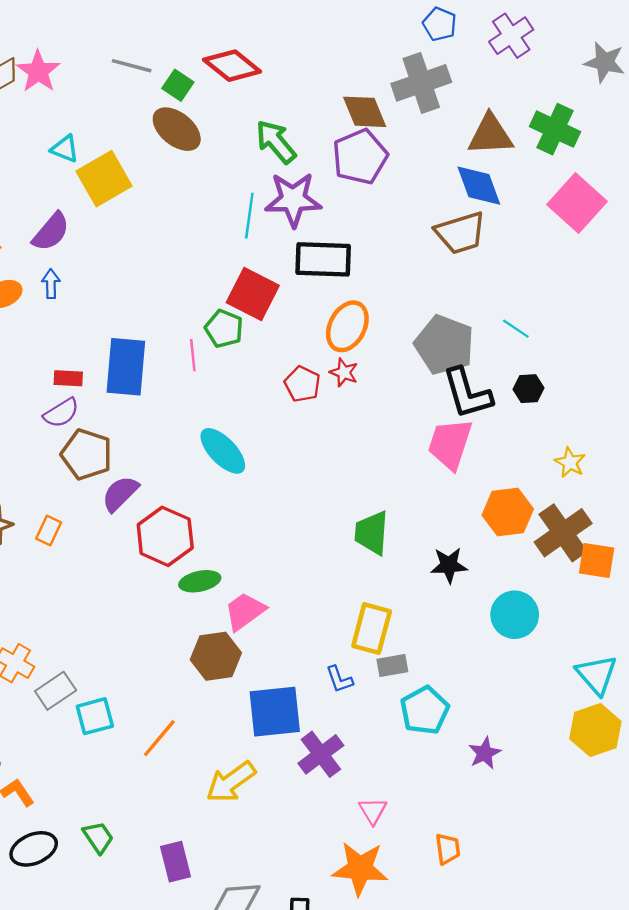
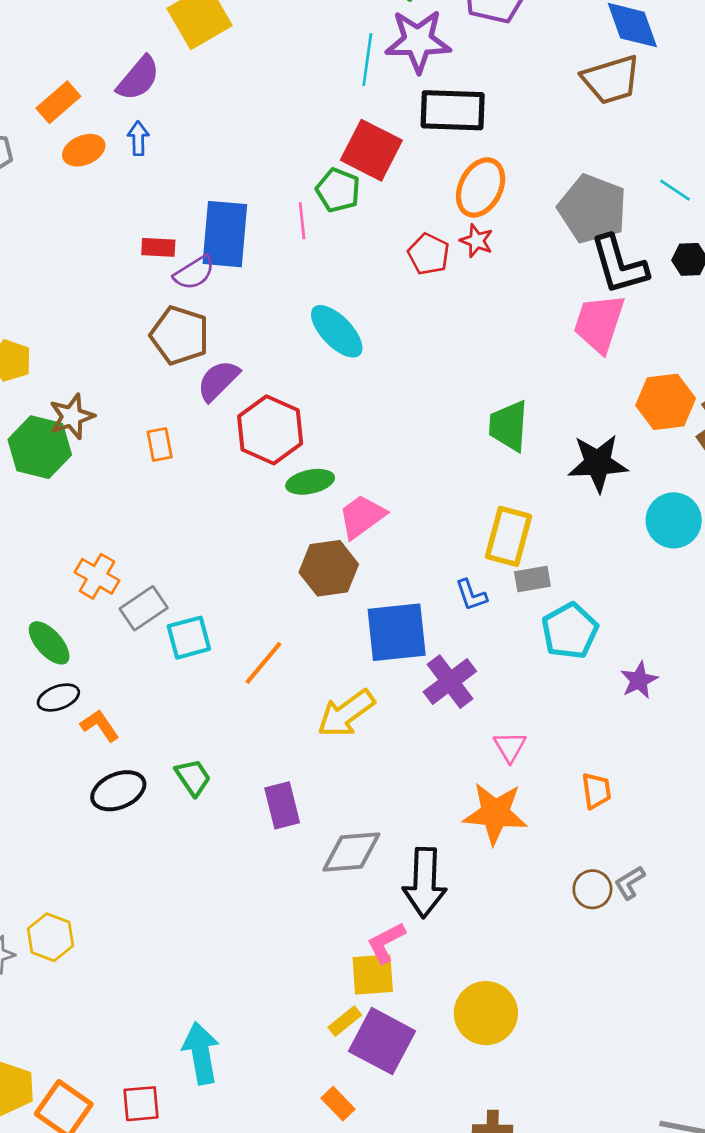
purple semicircle: (61, 413) -> (194, 273), moved
orange rectangle: (49, 531) -> (160, 444), moved, turned -36
black star: (449, 565) -> (598, 463), size x1.4

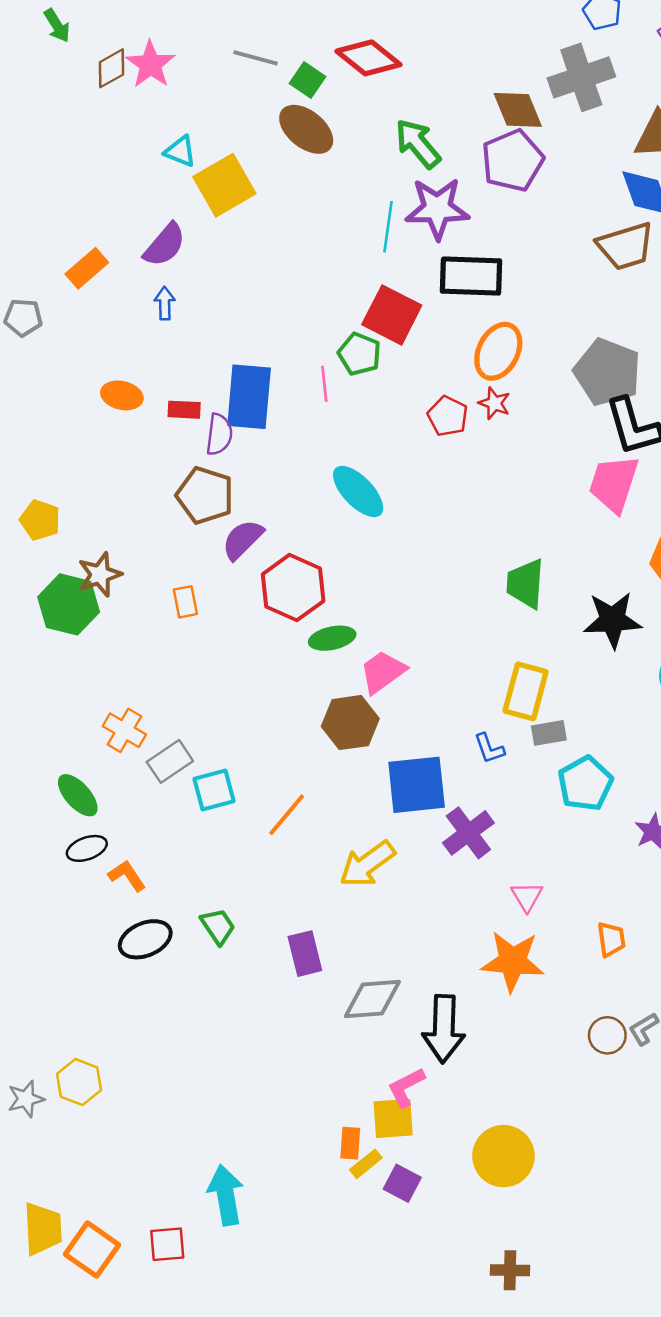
orange ellipse: (84, 150) -> (122, 395), moved, turned 36
purple semicircle: (194, 273) -> (219, 434), turned -51
purple square: (382, 1041) -> (402, 1183), size x0.6
orange rectangle: (338, 1104) -> (350, 1143), moved, turned 48

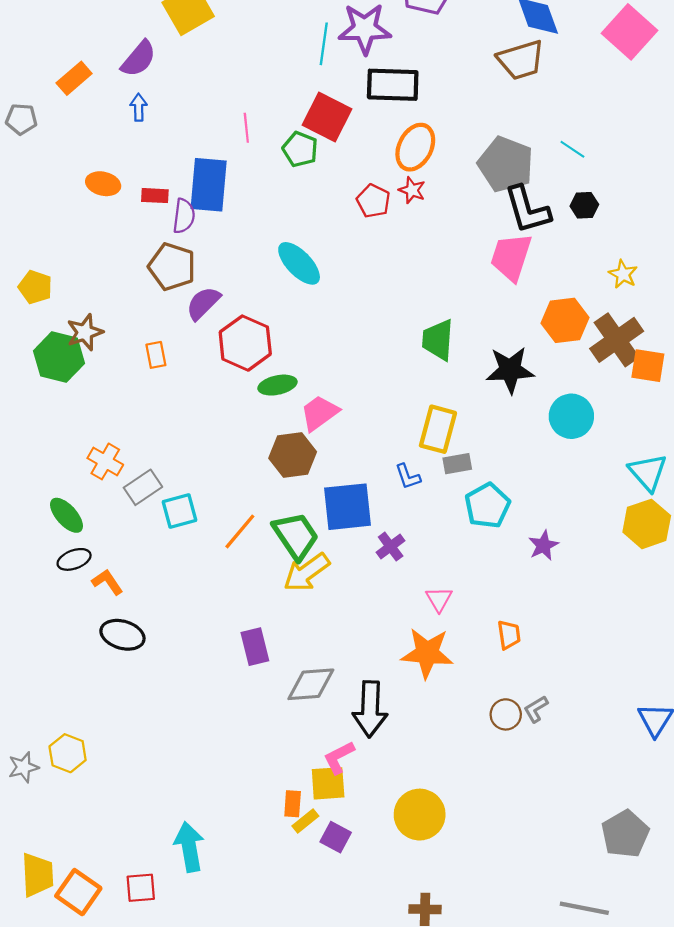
pink line: (324, 384) -> (246, 128), moved
purple cross: (468, 833) -> (391, 547), size x0.7
green trapezoid: (218, 926) -> (296, 536), moved, size x1.6
black ellipse: (145, 939) -> (122, 635), turned 39

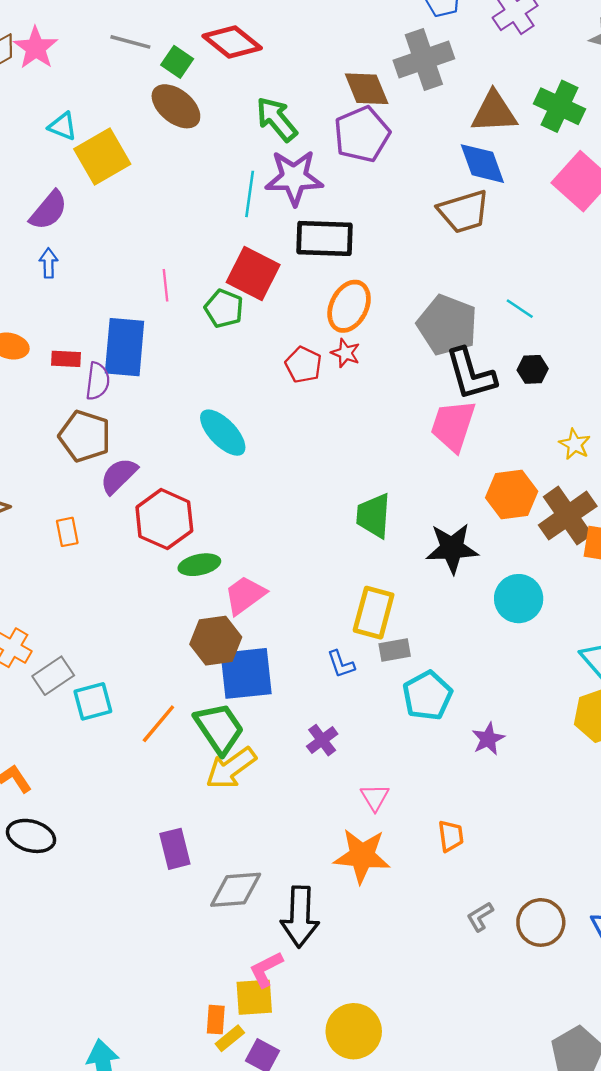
blue square: (347, 507) -> (246, 673), moved
brown circle: (506, 714) -> (541, 922), moved, size x1.4

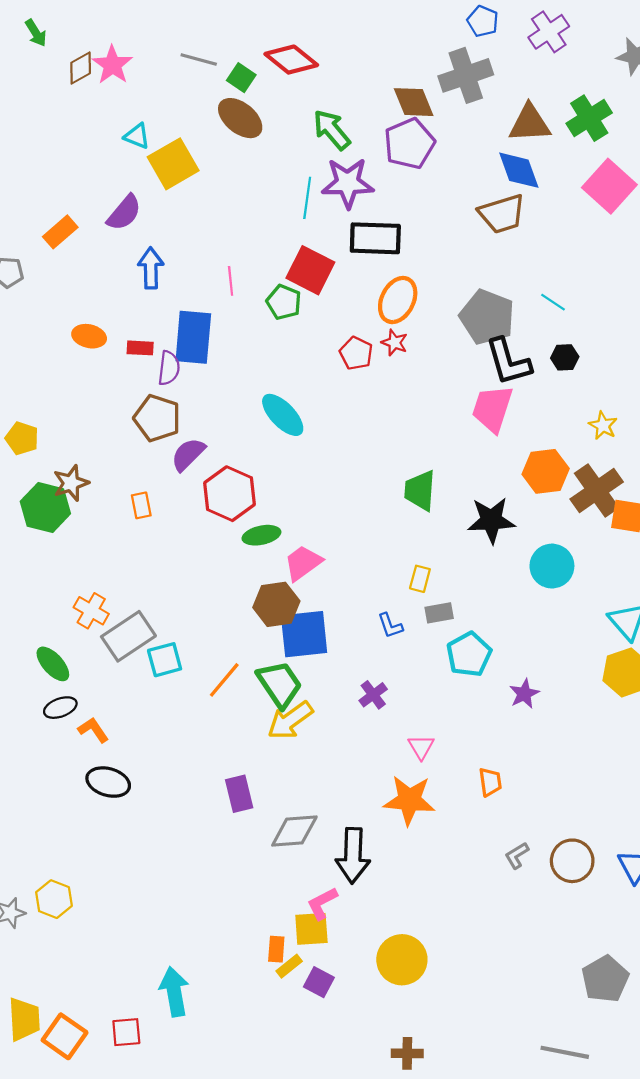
green cross: (560, 106) -> (589, 118), turned 33
blue arrow: (49, 263) -> (151, 268), moved, size x1.5
yellow rectangle: (374, 613) -> (420, 579), size x0.6
gray rectangle: (53, 676) -> (128, 636), size x1.4

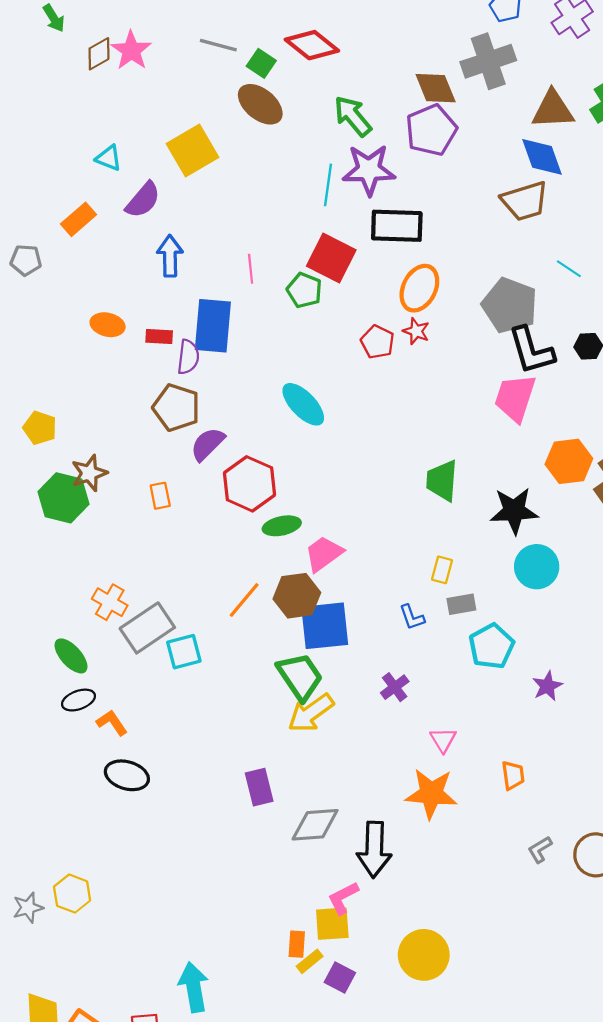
cyan triangle: (137, 136) -> (109, 158), moved
cyan line: (553, 302) -> (569, 269), moved
cyan circle: (552, 566) -> (537, 567), moved
orange line: (224, 680) -> (244, 600), moved

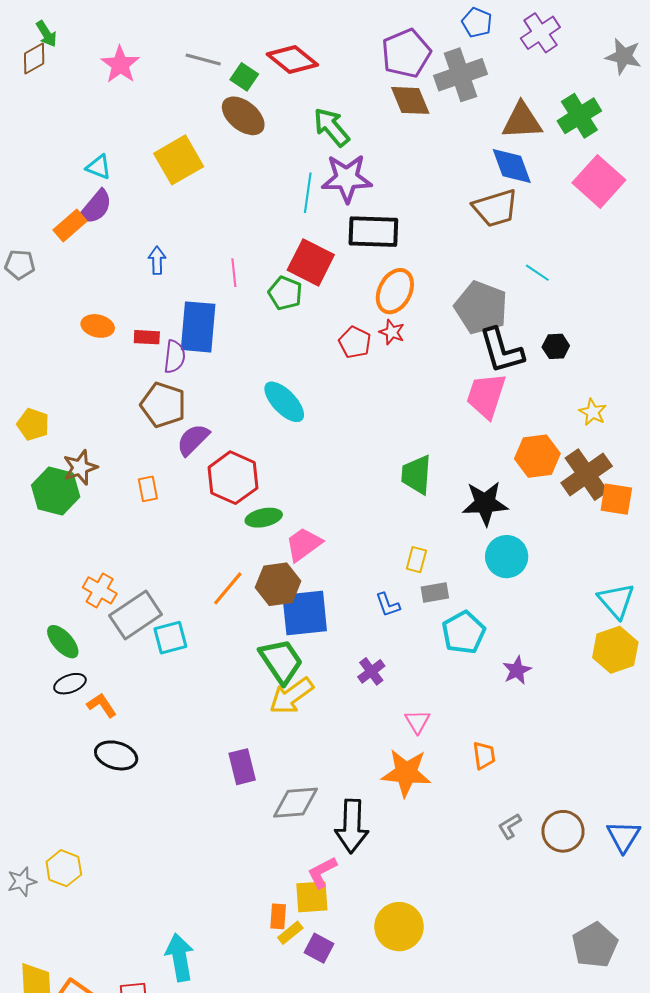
brown diamond: (99, 54) -> (34, 58), moved
purple pentagon: (431, 130) -> (406, 53), moved
purple semicircle: (143, 200) -> (96, 207), moved
blue arrow: (170, 256) -> (157, 260), size x0.7

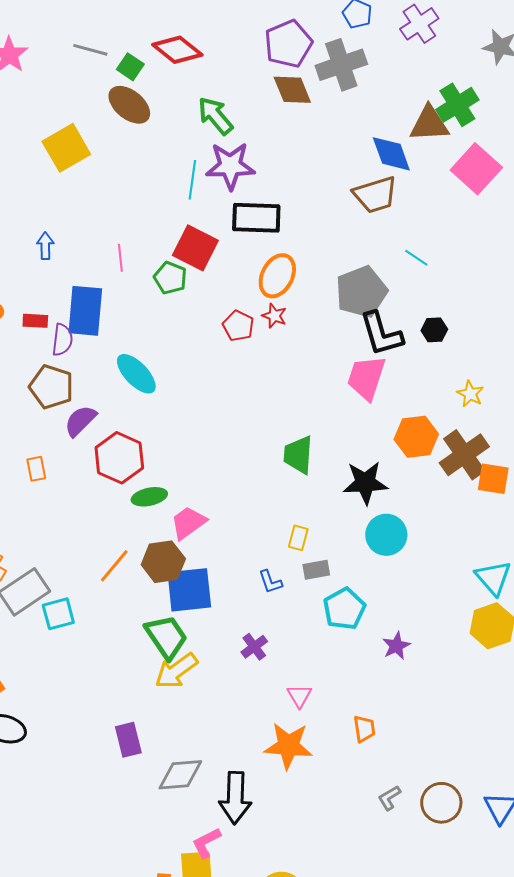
brown triangle: (522, 121) -> (429, 124), moved
gray pentagon: (481, 308) -> (361, 292), turned 30
cyan ellipse: (284, 402) -> (136, 374), moved

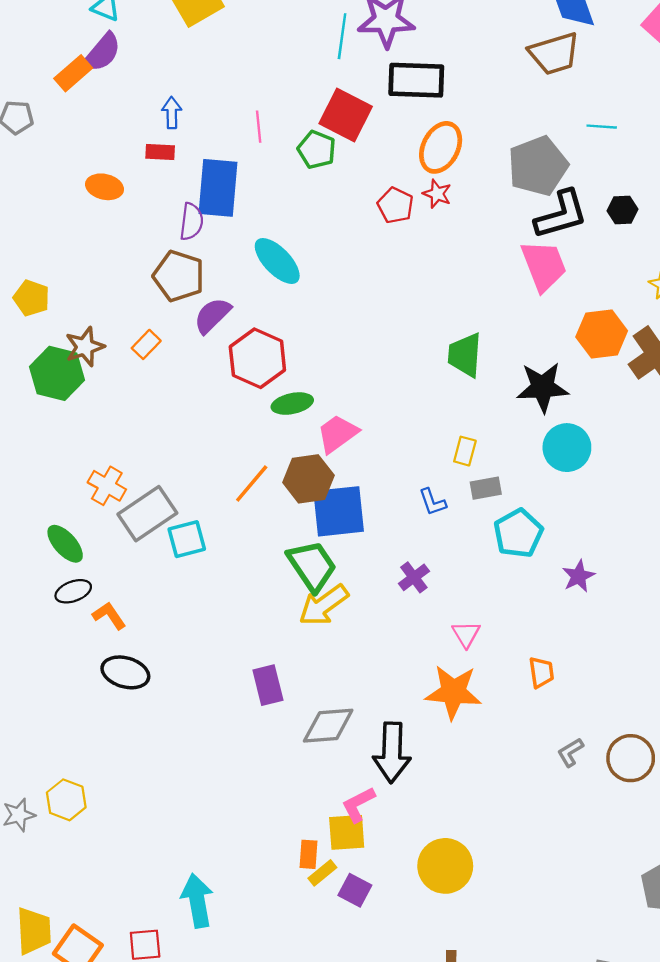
cyan line: (416, 258) -> (602, 127), turned -30
red rectangle: (35, 321) -> (160, 152), moved
black L-shape: (381, 334) -> (561, 215), turned -90
pink trapezoid: (366, 378) -> (544, 266), turned 141
orange rectangle: (36, 469) -> (146, 344), moved, turned 55

